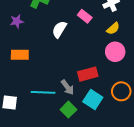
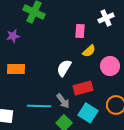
pink rectangle: (85, 16) -> (80, 31), turned 56
yellow semicircle: (113, 28) -> (89, 51), moved
white semicircle: (59, 29) -> (64, 68), moved

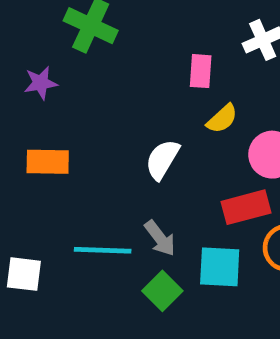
red rectangle: (83, 88) -> (246, 207), moved
cyan square: (88, 113) -> (220, 267), turned -30

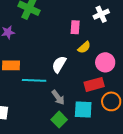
cyan line: (103, 250) -> (34, 80), moved

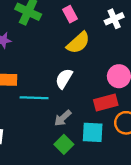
pink rectangle: (75, 27) -> (70, 14), moved, turned -32
yellow semicircle: (84, 47) -> (78, 43), moved, size x1.5
gray arrow: (58, 97) -> (63, 118), turned 84

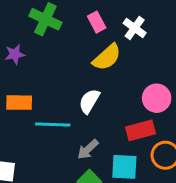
white cross: (114, 19) -> (135, 28), moved, turned -30

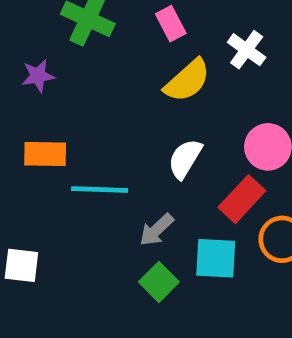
white cross: (135, 28) -> (247, 50), moved
white semicircle: (89, 101) -> (185, 159), moved
red rectangle: (140, 130) -> (242, 199), turned -32

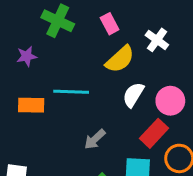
white semicircle: (185, 159) -> (133, 95), moved
cyan line: (100, 190) -> (71, 92), moved
gray arrow: (156, 230) -> (95, 139), moved

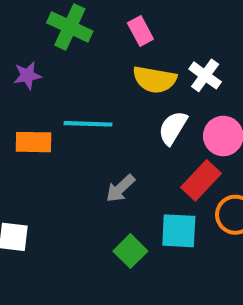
white cross: (157, 40) -> (205, 75), moved
yellow semicircle: (120, 59) -> (155, 79), turned 52

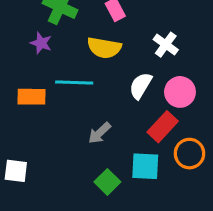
purple star: (27, 75) -> (41, 43), moved, turned 30
yellow semicircle: (155, 79) -> (104, 48), moved

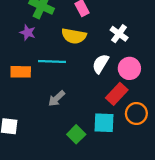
gray arrow: (99, 133) -> (57, 98), moved

